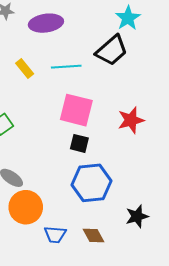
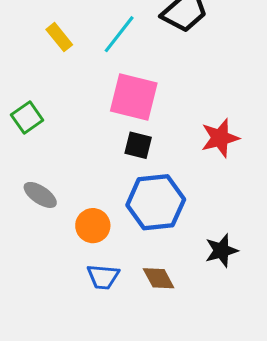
cyan line: (66, 67) -> (119, 34), turned -48
red star: (131, 120) -> (220, 138), moved
orange circle: (26, 207) -> (93, 226), moved, size x0.7

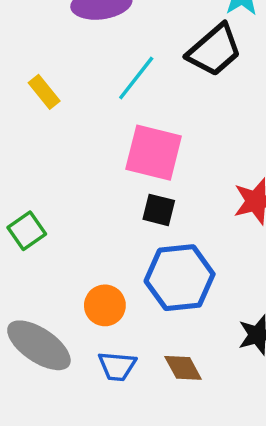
yellow rectangle: (59, 37) -> (44, 92), moved
green square: (27, 117) -> (27, 231), moved
gray ellipse: (40, 195) -> (39, 345), moved, size x1.6

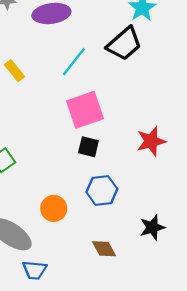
pink square: (154, 153) -> (85, 110), turned -33
blue hexagon: (180, 278) -> (102, 190), size x0.7
blue trapezoid: (117, 366) -> (35, 270), moved

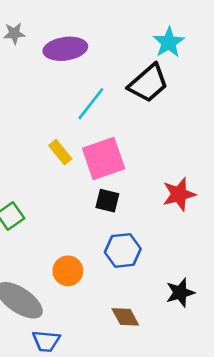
yellow rectangle: (14, 71) -> (60, 152), moved

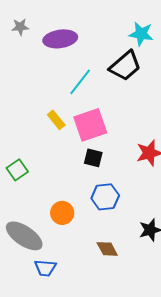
cyan star: (169, 42) -> (141, 34), turned -30

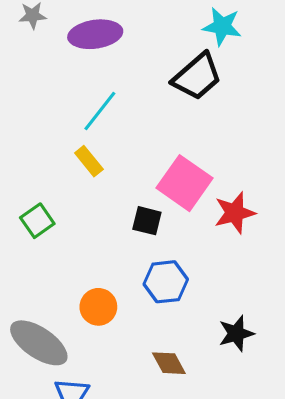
cyan line: (80, 82) -> (100, 111), moved
pink square: (90, 125) -> (185, 183), moved, turned -36
green square: (17, 170) -> (37, 221), moved

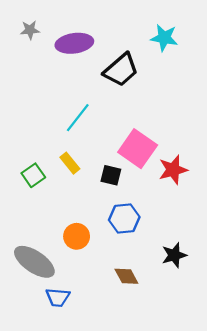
black trapezoid: (197, 77) -> (121, 70), moved
cyan line: (100, 111) -> (78, 118), moved
yellow rectangle: (89, 161) -> (70, 163), moved

